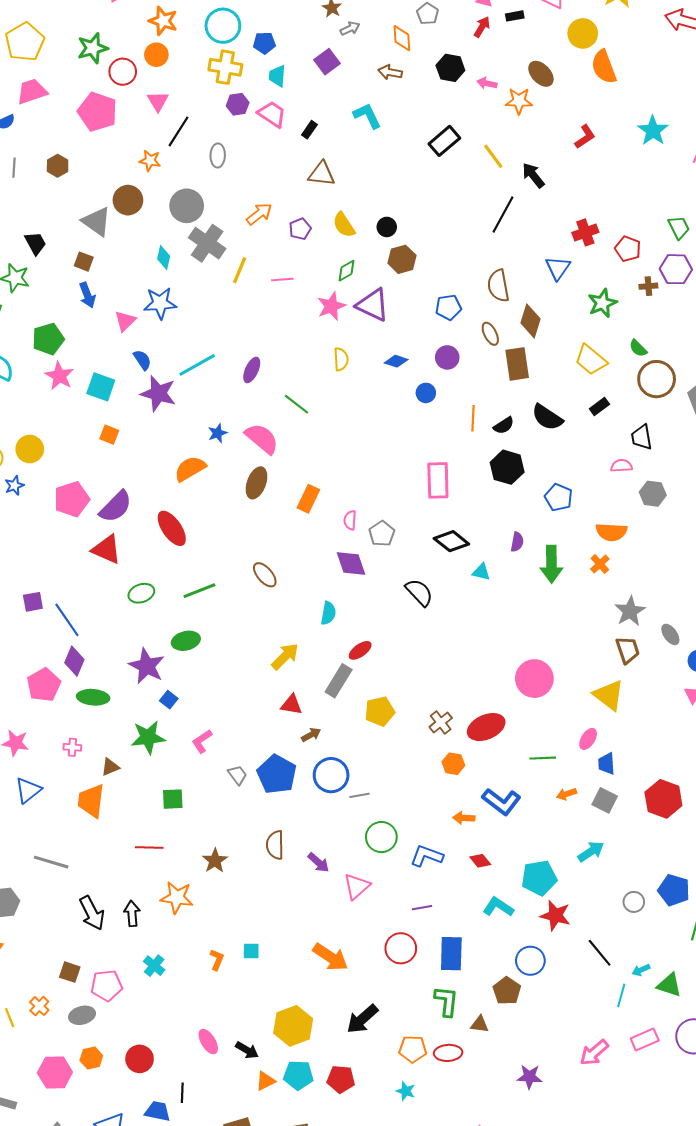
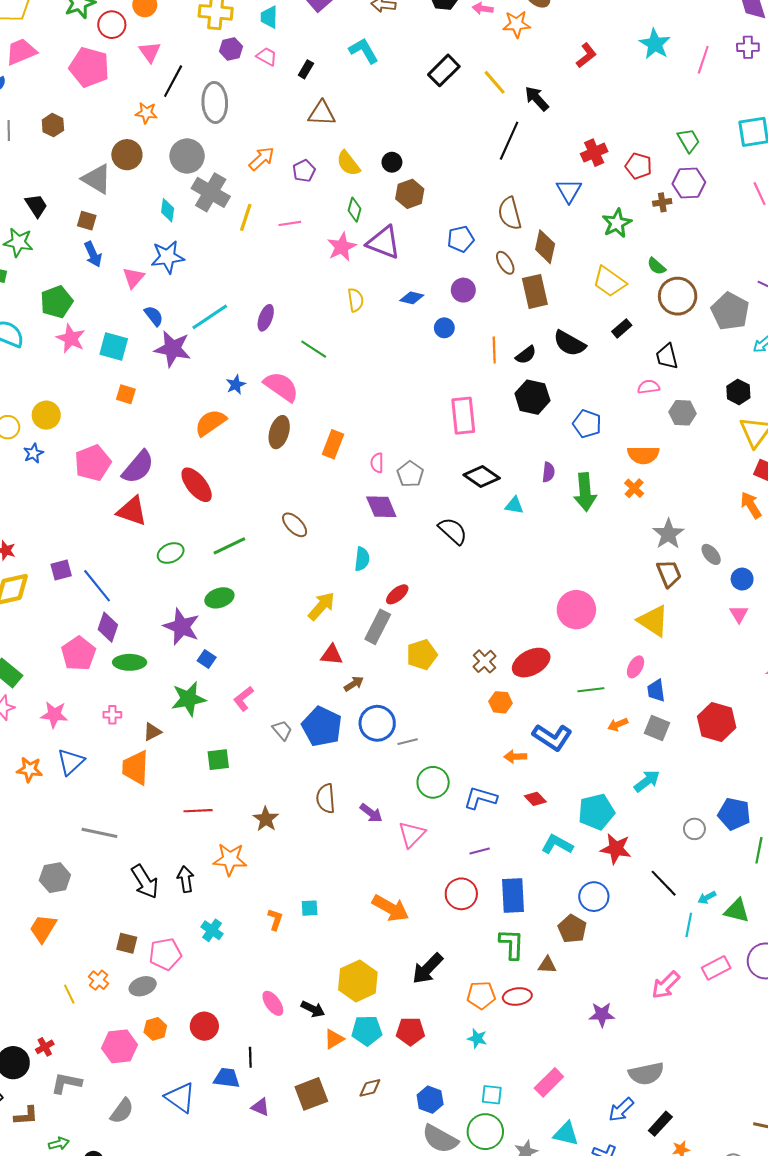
pink trapezoid: (272, 114) -> (267, 56), size x0.7
gray ellipse: (218, 155) -> (215, 102), size x1.6
green diamond: (347, 271) -> (354, 210), turned -40

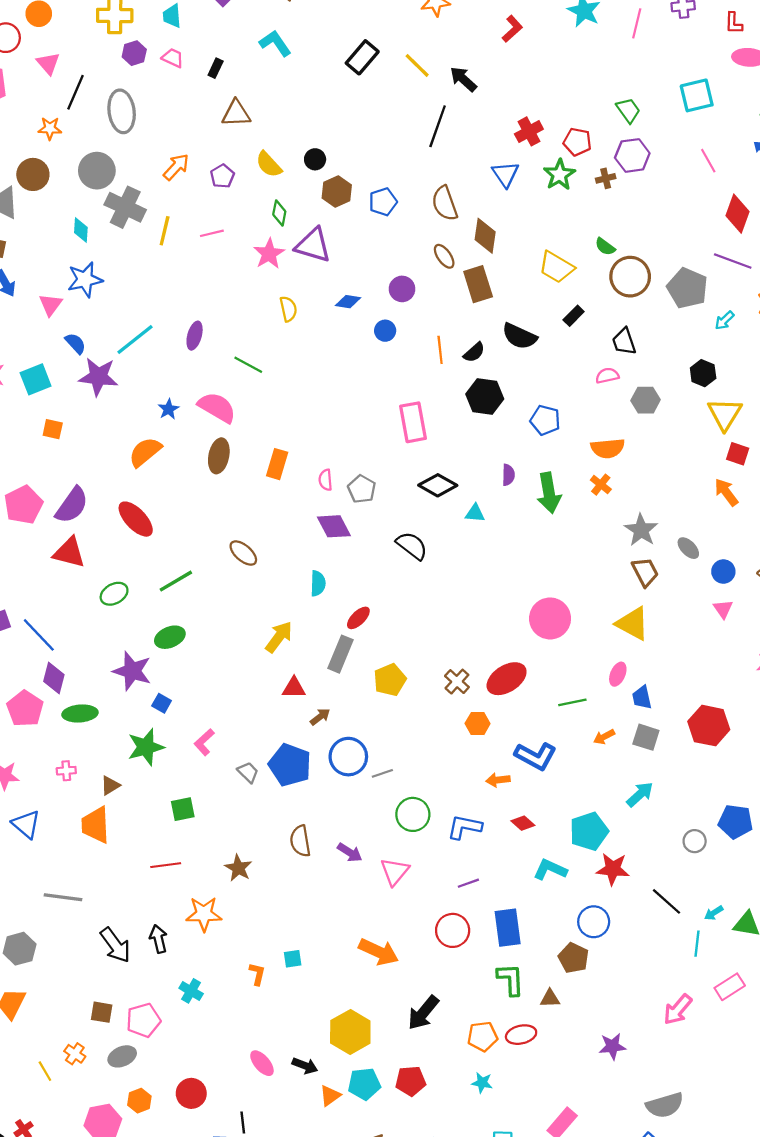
green star: (617, 223) -> (559, 175), moved
blue pentagon: (461, 239) -> (383, 202), moved
cyan square: (114, 346) -> (36, 379), turned -32
blue triangle: (71, 762) -> (26, 824), turned -32

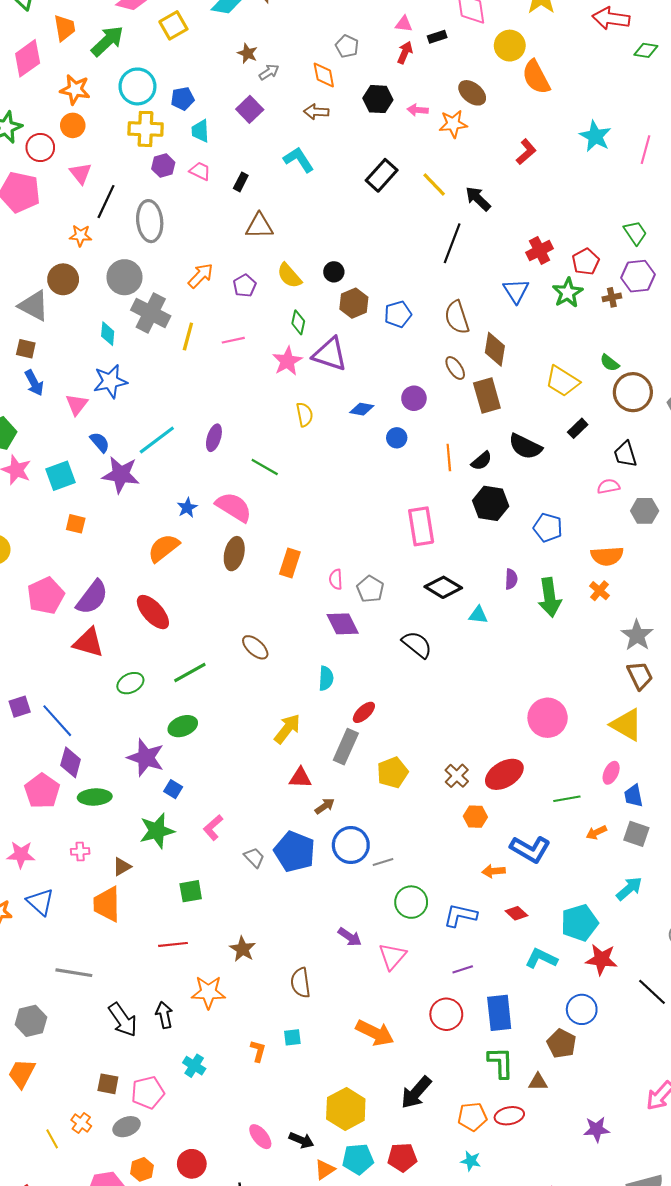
red pentagon: (577, 142) -> (586, 262), turned 30
brown semicircle: (300, 841) -> (301, 983), moved

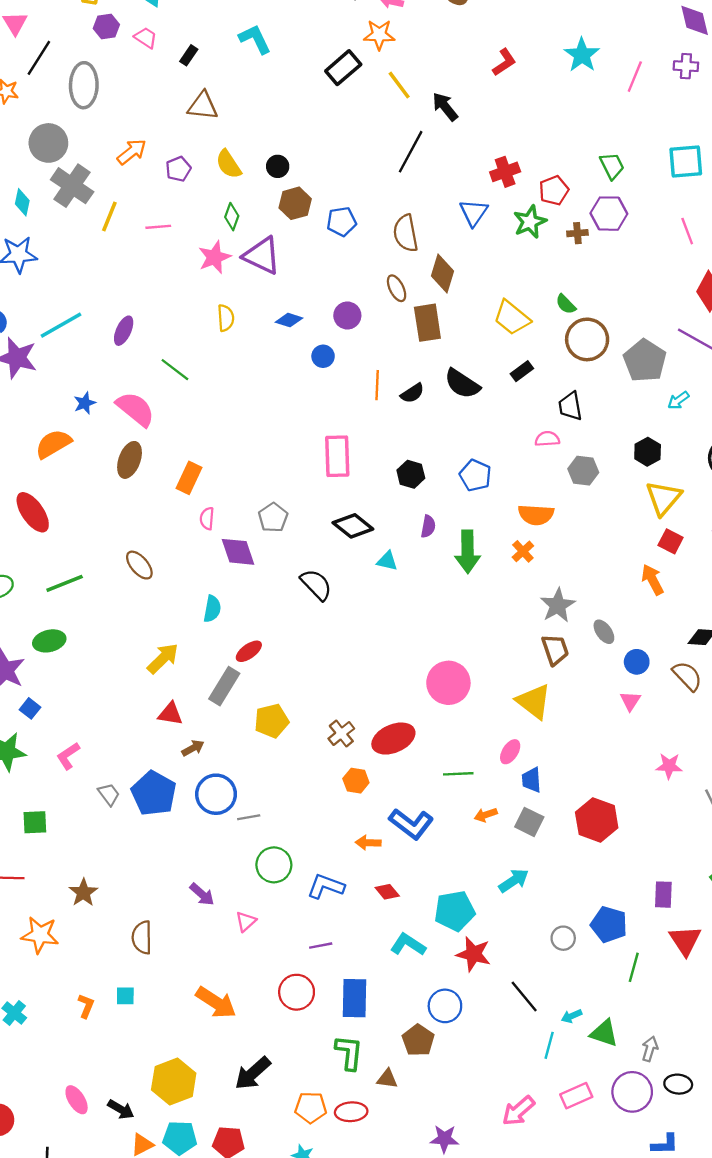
orange star: (453, 124) -> (379, 35), moved
black hexagon: (491, 503) -> (411, 474), moved, size x0.7
pink semicircle: (336, 579) -> (207, 518), moved
pink triangle: (392, 956) -> (246, 921), size x0.7

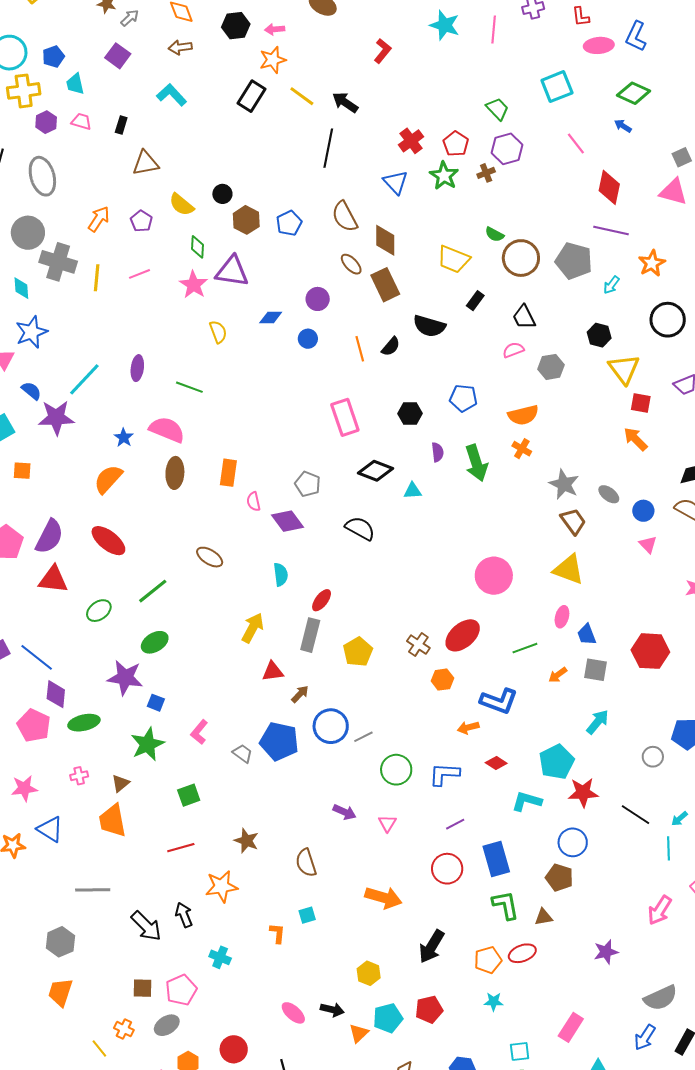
yellow hexagon: (174, 1082) -> (369, 973), size x0.6

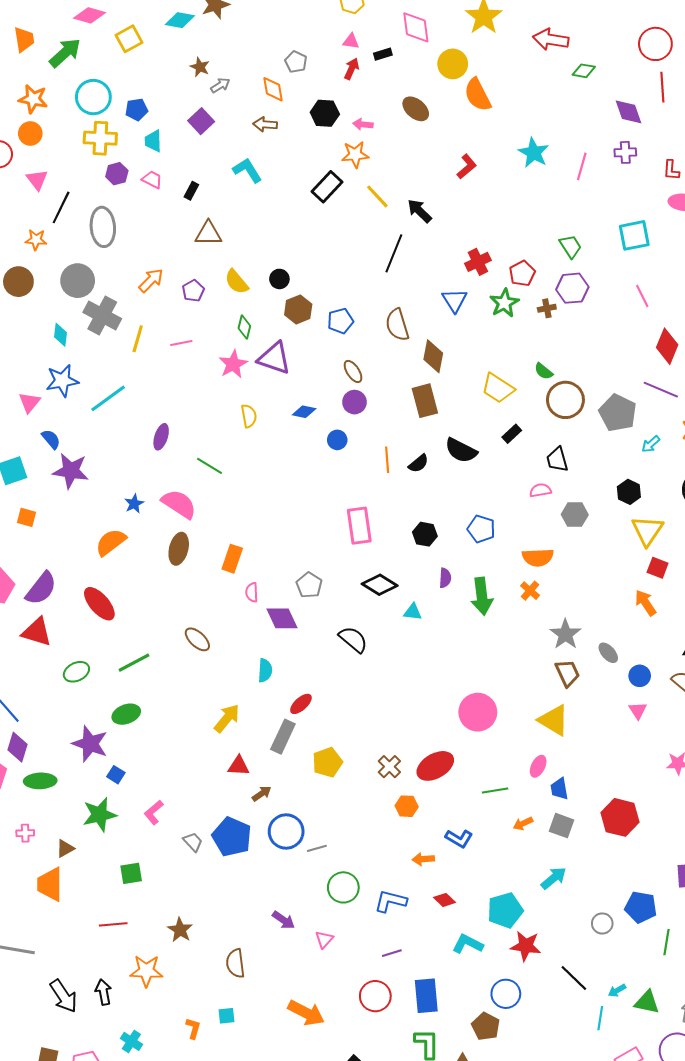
brown ellipse: (351, 264) -> (353, 371), moved
cyan line: (84, 379) -> (108, 398), moved
blue L-shape: (499, 701) -> (459, 839), size x0.7

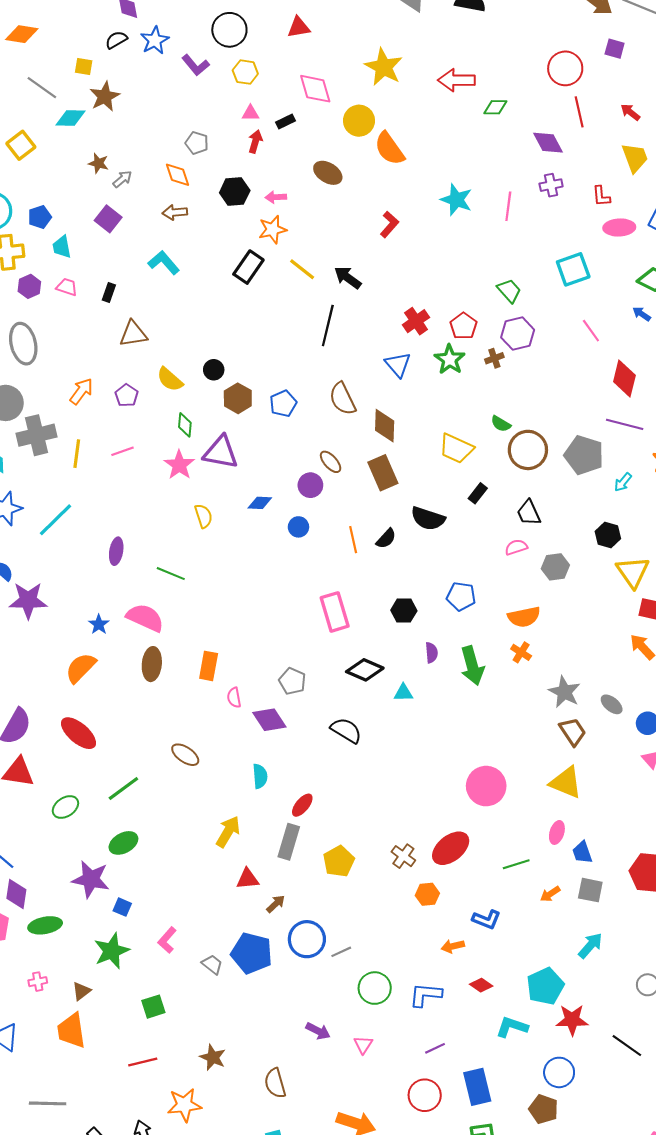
gray cross: (102, 316) -> (36, 435), turned -33
brown ellipse: (353, 371) -> (331, 462), moved

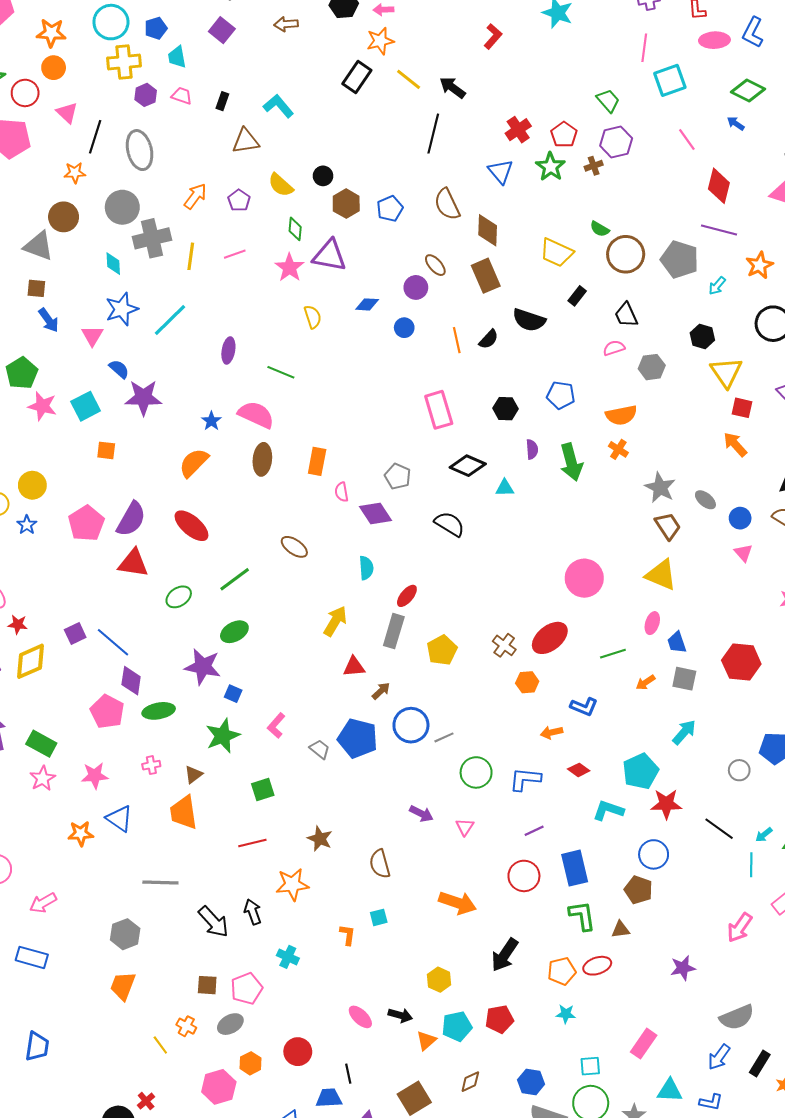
pink line: (508, 206) -> (644, 48), moved
cyan L-shape: (164, 263) -> (278, 106), moved

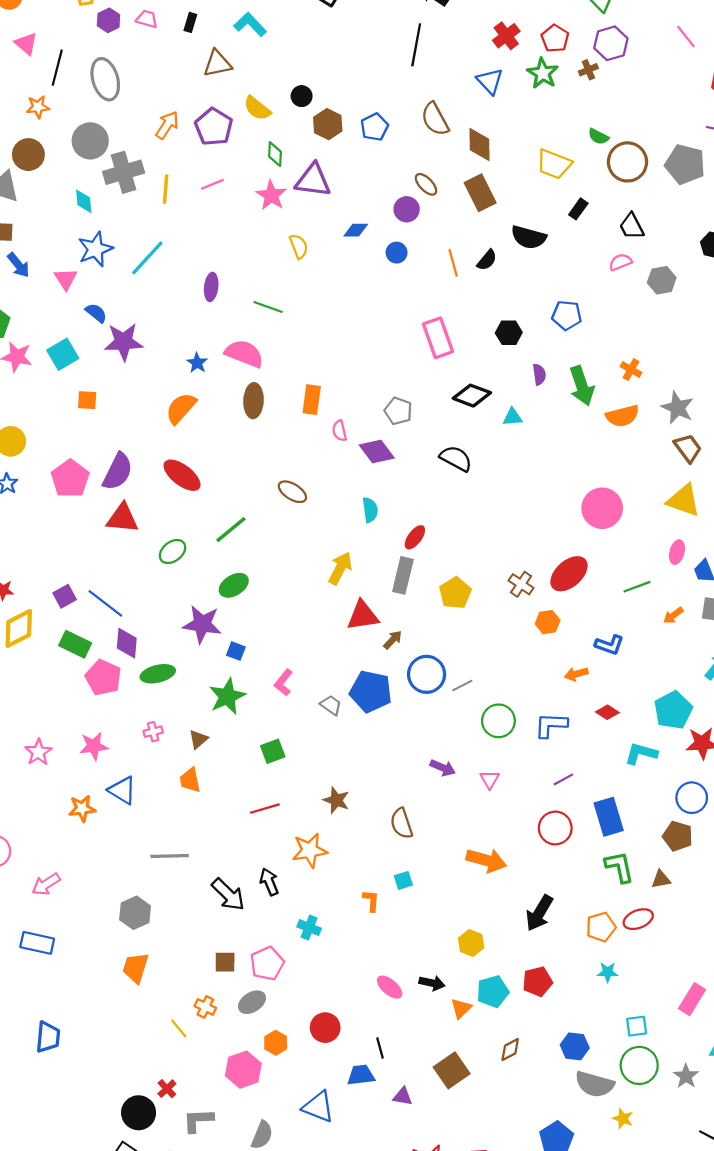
purple pentagon: (239, 200) -> (214, 127), size x1.6
orange semicircle: (621, 415) -> (623, 416), moved
red triangle: (354, 667) -> (363, 616), size x1.4
green rectangle: (41, 744) -> (75, 644), moved
orange trapezoid: (184, 812) -> (190, 780), size x0.7

